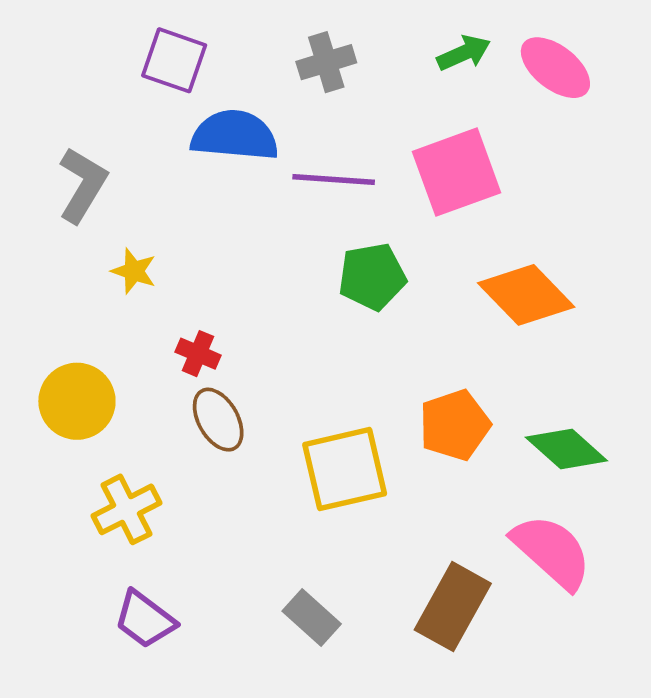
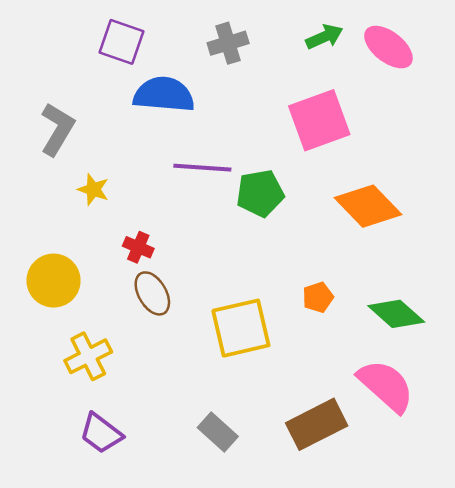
purple line: (334, 179) -> (202, 168), moved
orange pentagon: (455, 425) -> (318, 297), size x0.6
brown rectangle: (453, 607) -> (317, 424), turned 34

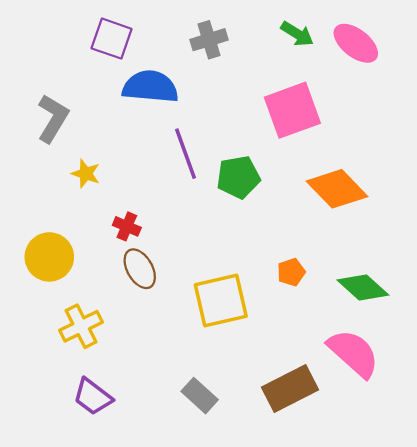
green arrow: (324, 37) -> (297, 34), turned 56
purple line: (202, 168) -> (186, 154), turned 66

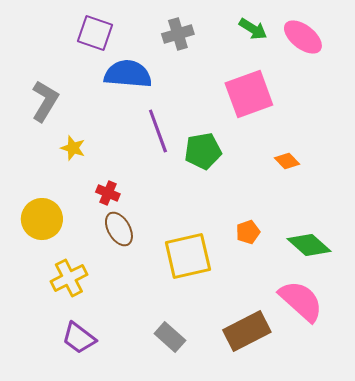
orange diamond: (337, 189) -> (287, 161), size x0.5

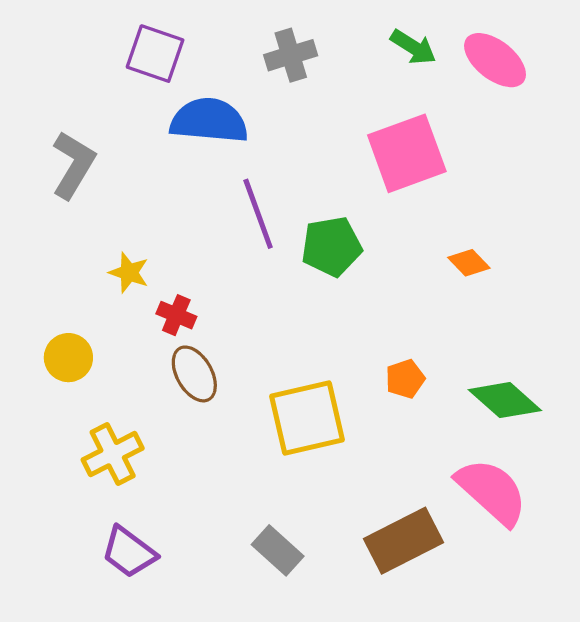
yellow star: (73, 148) -> (129, 273), moved
yellow circle: (42, 219) -> (68, 358), size x0.7

